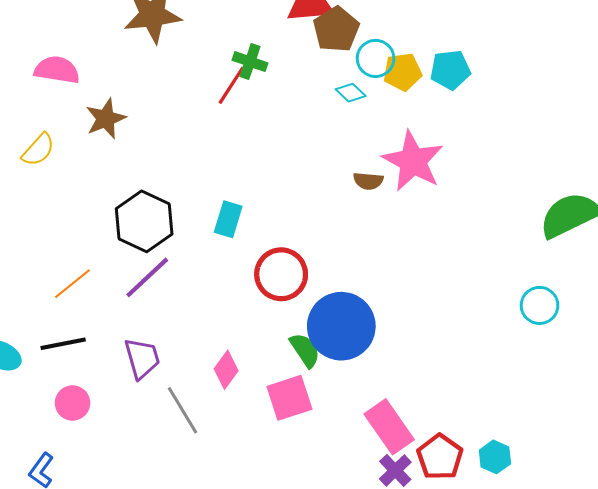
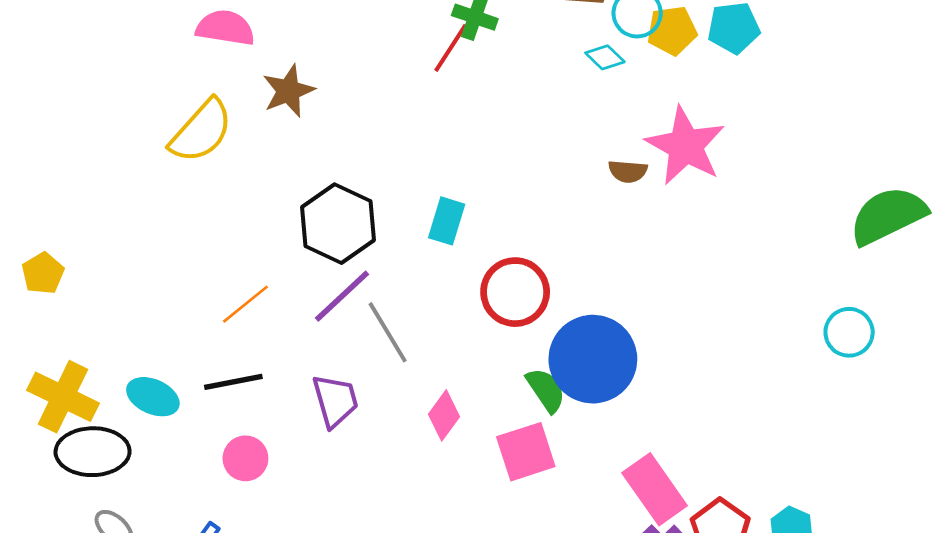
yellow semicircle: (38, 150) -> (201, 131), size x1.5
gray line: (183, 410) -> (388, 332), moved

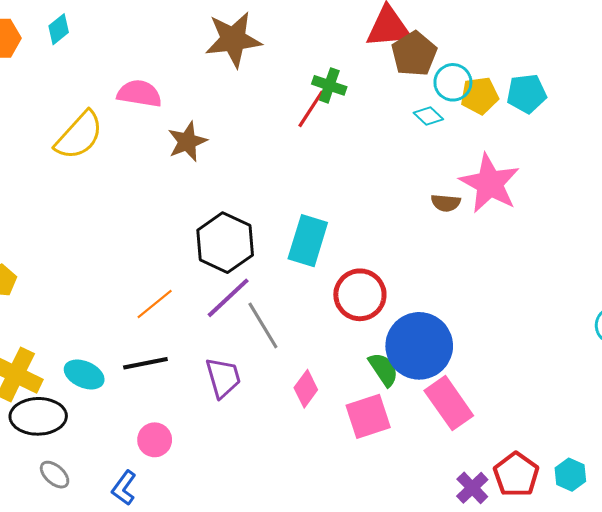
yellow semicircle: (201, 131) -> (79, 135), moved
cyan rectangle: (447, 221) -> (308, 241), size x1.4
pink circle: (245, 458) -> (155, 440), moved
pink rectangle: (655, 489) -> (449, 403), moved

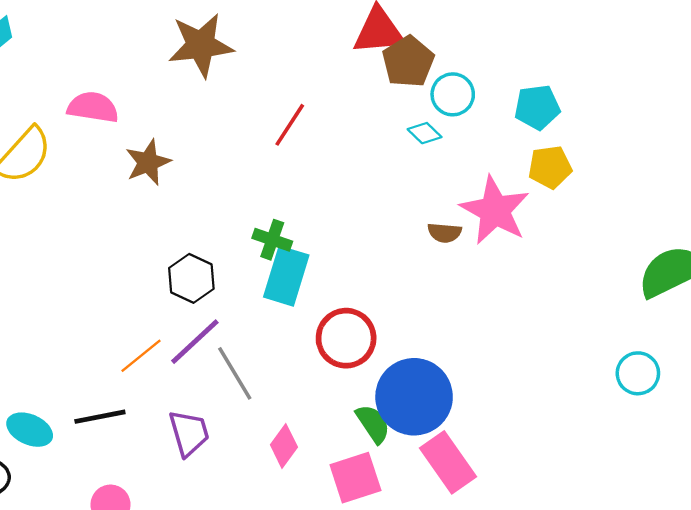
green cross: (329, 85) -> (272, 240), moved
yellow pentagon: (479, 96) -> (550, 167), moved
black hexagon: (225, 243) -> (191, 278), size x0.7
orange line: (155, 304) -> (141, 356), moved

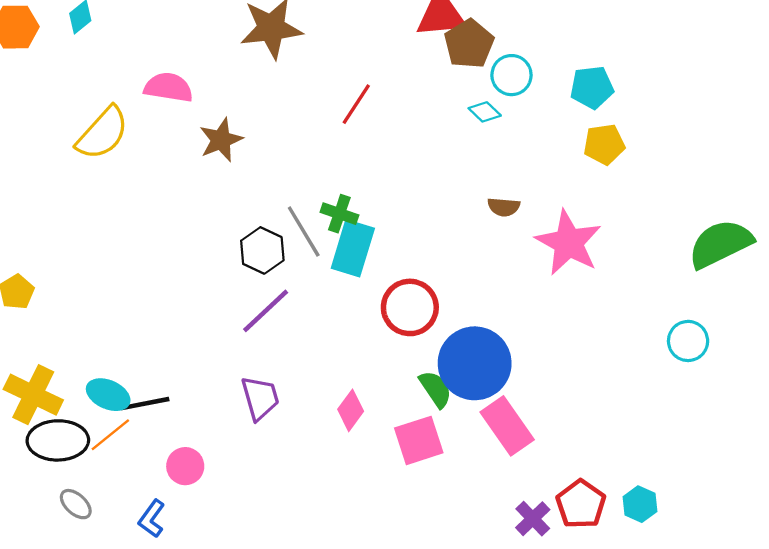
pink star: (495, 210) -> (568, 243), moved
orange line: (141, 356) -> (110, 435), moved
gray line: (235, 373) -> (304, 231), moved
black line: (100, 417) -> (145, 404), moved

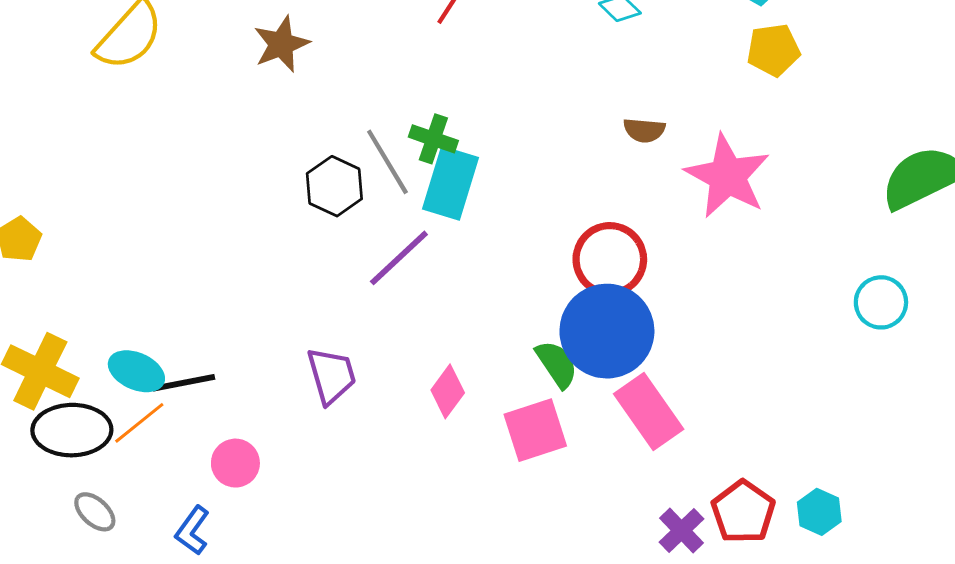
red circle: (410, 307) -> (610, 259), moved
purple line: (266, 311) -> (399, 258), moved

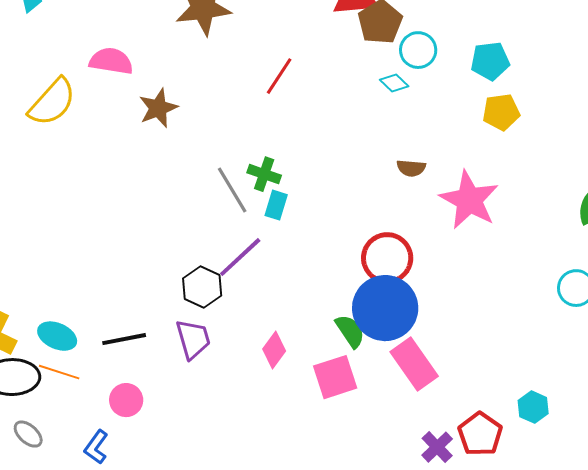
cyan rectangle: (451, 183) -> (276, 205), size x0.6
black hexagon: (334, 186) -> (202, 287), moved
black line: (184, 383) -> (124, 339), moved
orange line: (139, 423) -> (59, 372), turned 57
cyan hexagon: (819, 512) -> (533, 407), moved

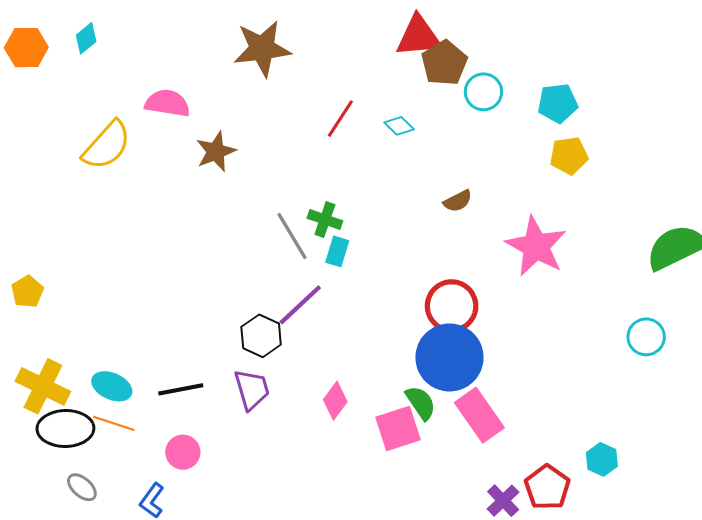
cyan diamond: (394, 83) -> (399, 126), moved
brown semicircle: (411, 168) -> (458, 201), moved, turned -32
green semicircle: (350, 331) -> (421, 403), moved

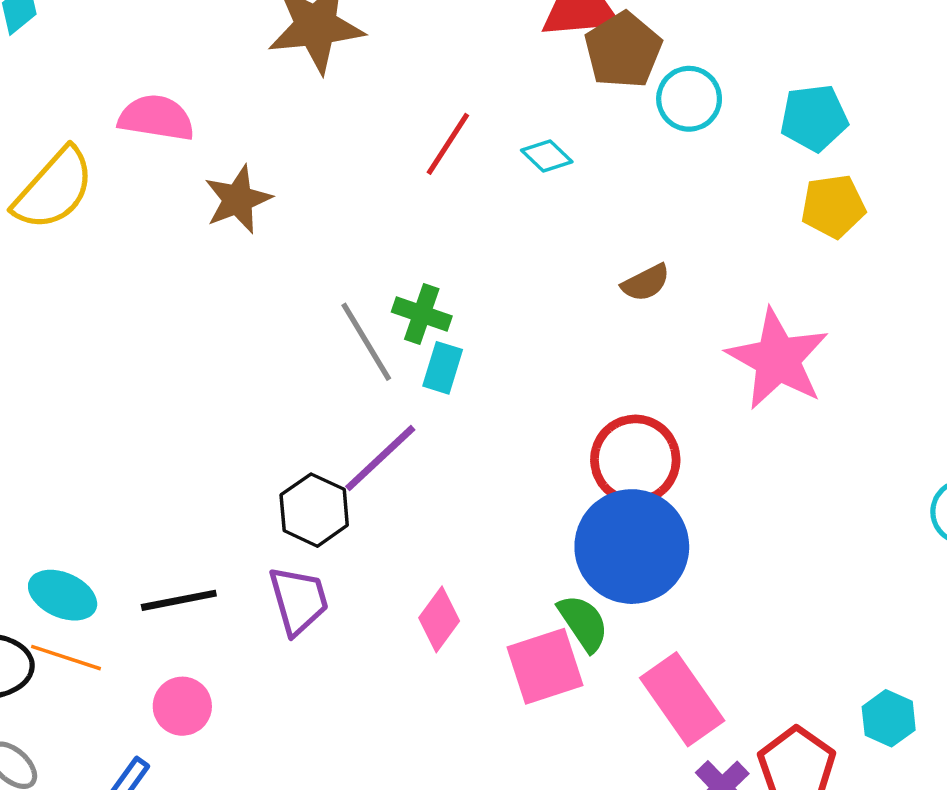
pink rectangle: (479, 415) -> (682, 699), moved

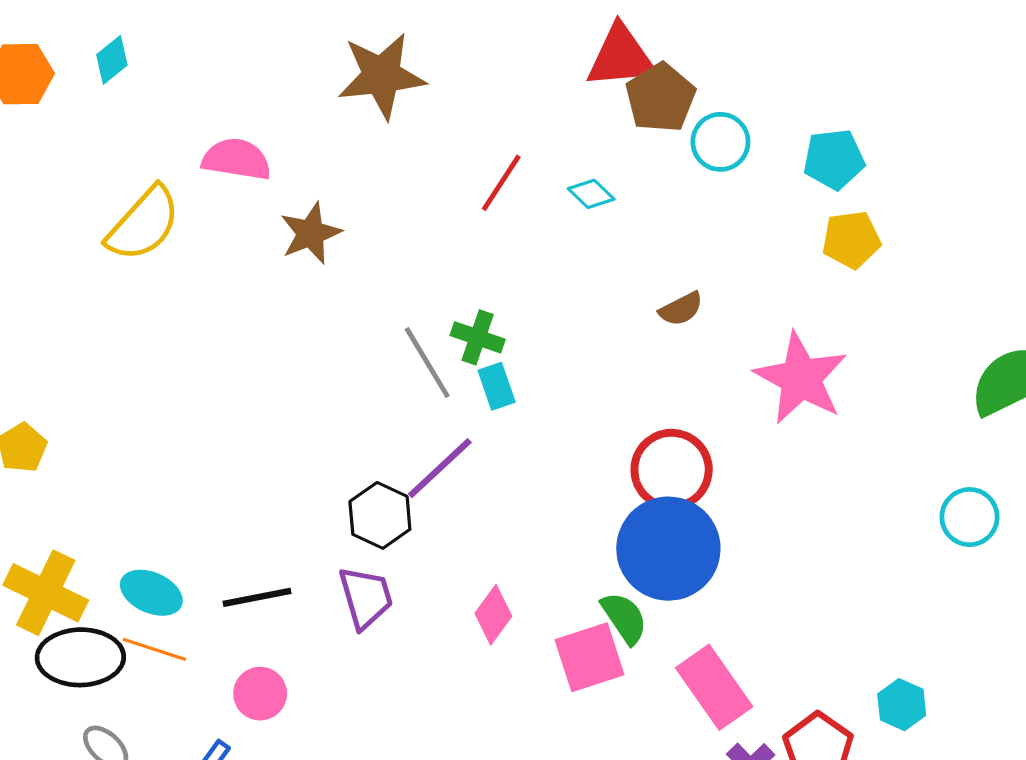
cyan rectangle: (443, 368) -> (497, 386), turned -36

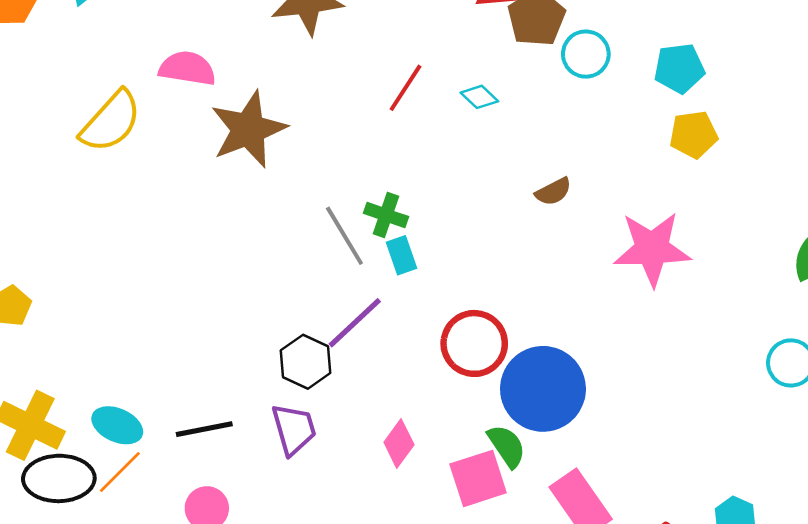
brown star: (311, 233) -> (248, 129), size x1.5
pink star: (801, 378) -> (652, 249), turned -30
red circle: (672, 470) -> (474, 343), moved
orange line: (154, 649) -> (120, 472), turned -63

